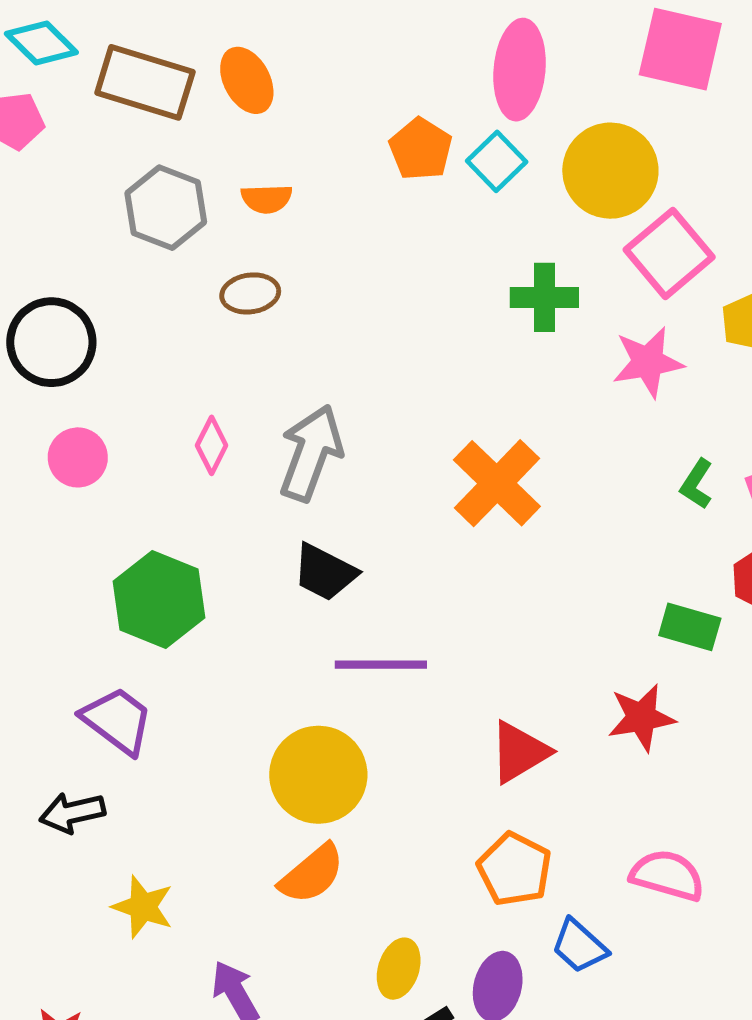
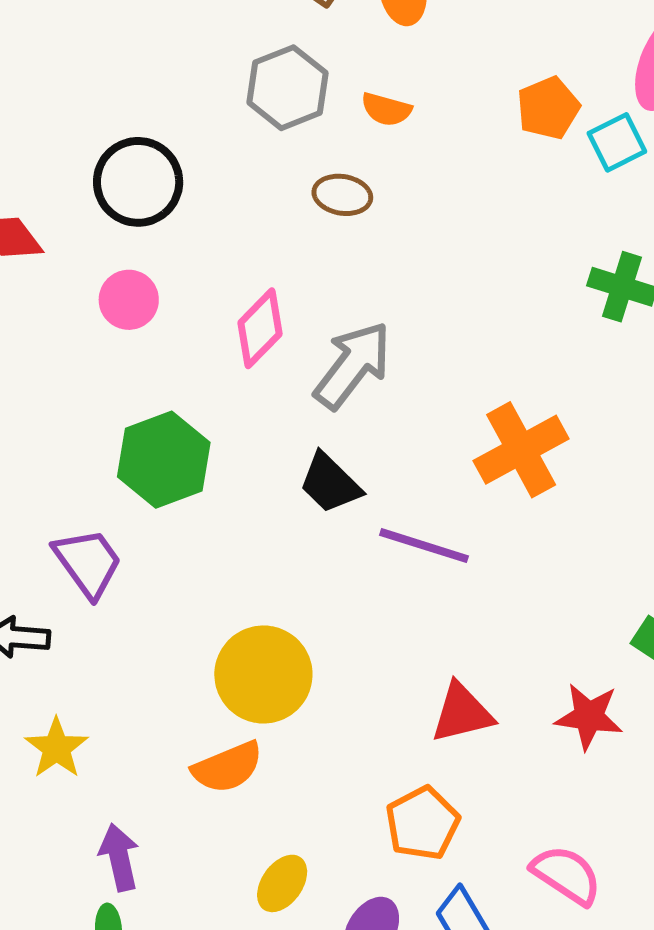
pink diamond: (212, 445) -> (260, 328), size x1.4
purple line: (381, 665) -> (424, 546), moved

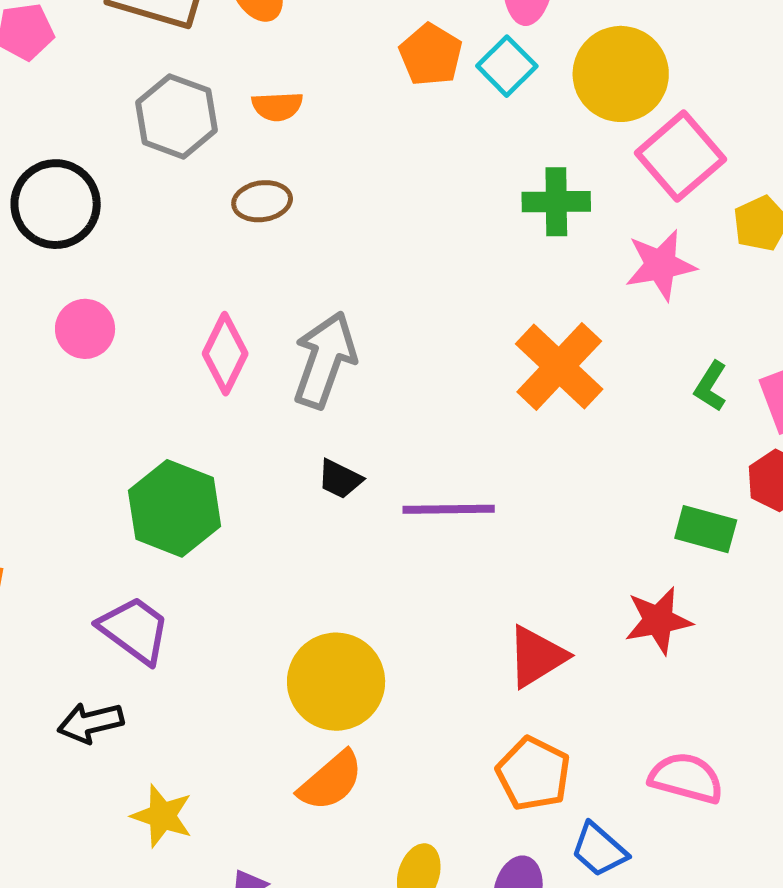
black circle: (138, 182) -> (56, 204), moved
pink circle: (129, 300) -> (85, 329), moved
orange cross: (521, 450) -> (559, 367), moved
black trapezoid: (330, 483) -> (340, 479), size x0.7

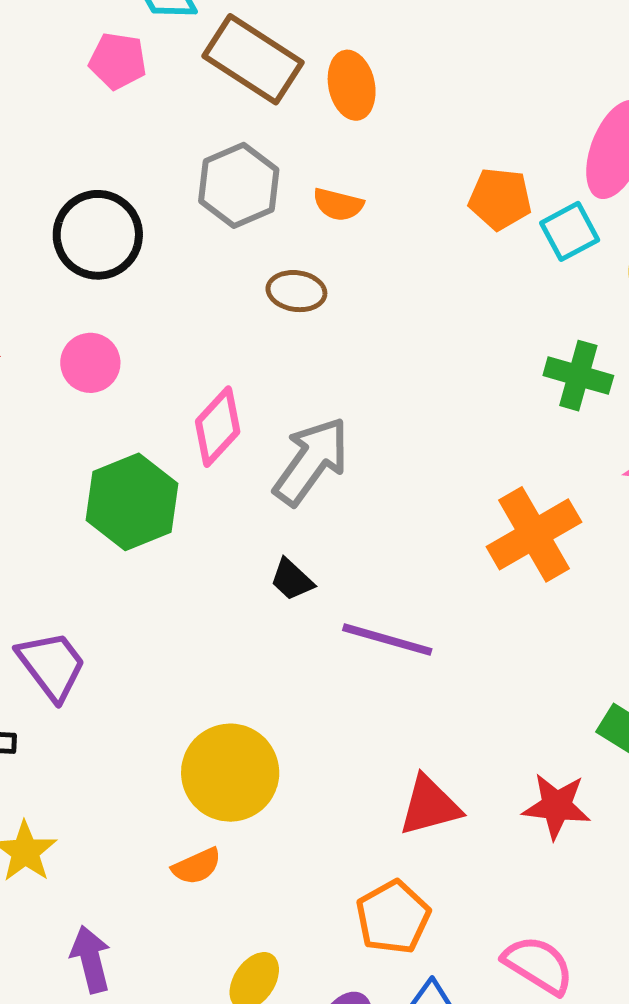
orange pentagon: (431, 55) -> (500, 199), turned 30
green hexagon: (175, 508) -> (132, 502), moved
orange semicircle: (331, 781) -> (197, 866), size x0.7

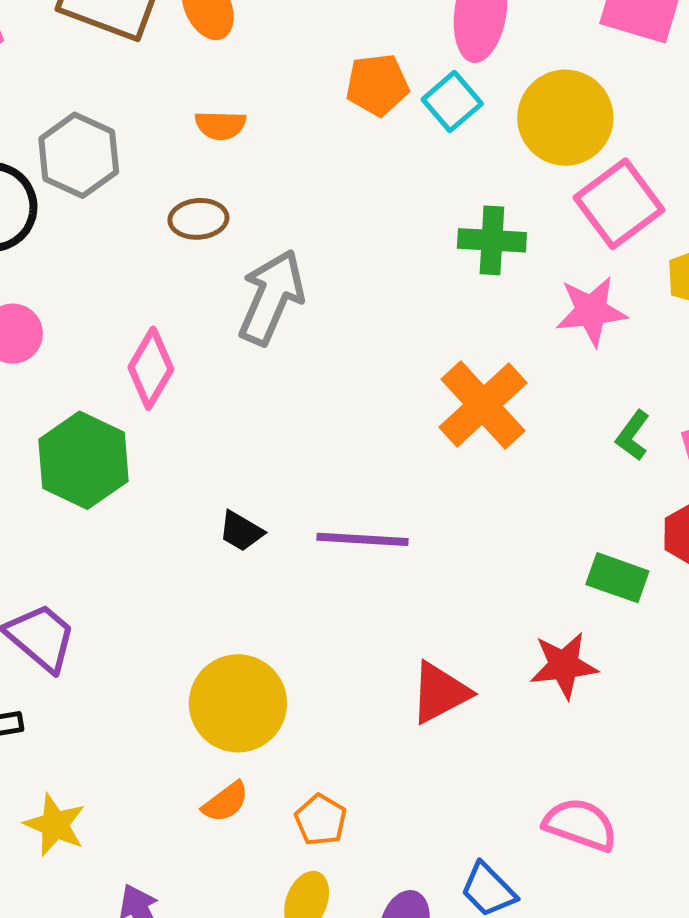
gray hexagon: (239, 185) -> (79, 155), moved
gray arrow: (311, 461) -> (271, 297), moved
black trapezoid: (292, 580) -> (241, 531), moved
orange pentagon: (393, 917) -> (321, 820), moved, size x0.7

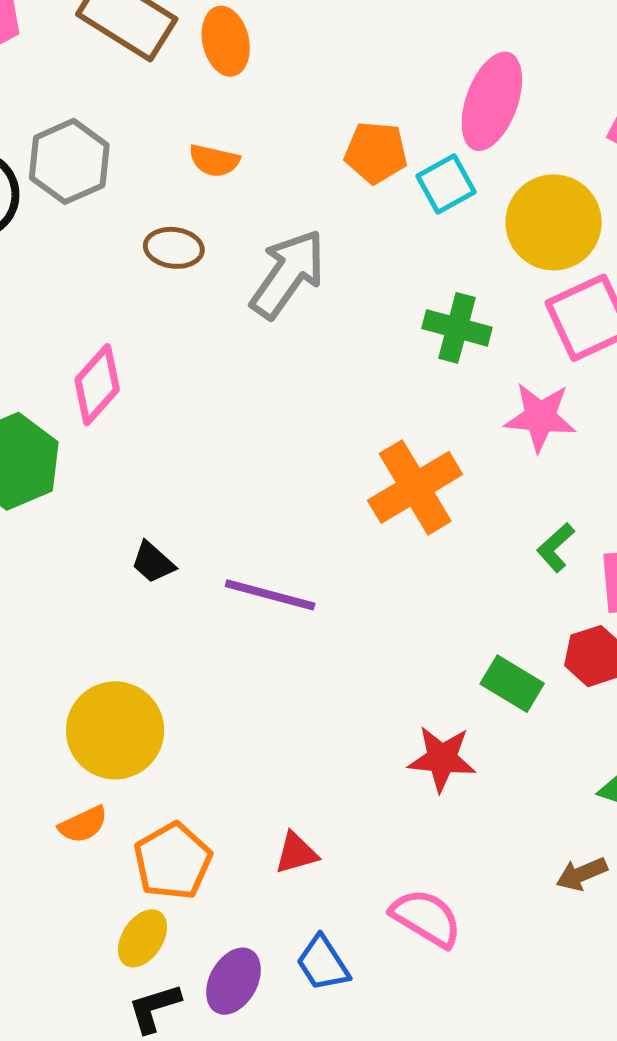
gray arrow: (271, 297) -> (288, 274), moved
red triangle: (440, 693) -> (296, 853), moved, size x0.7
orange pentagon: (321, 820) -> (173, 861), size x1.5

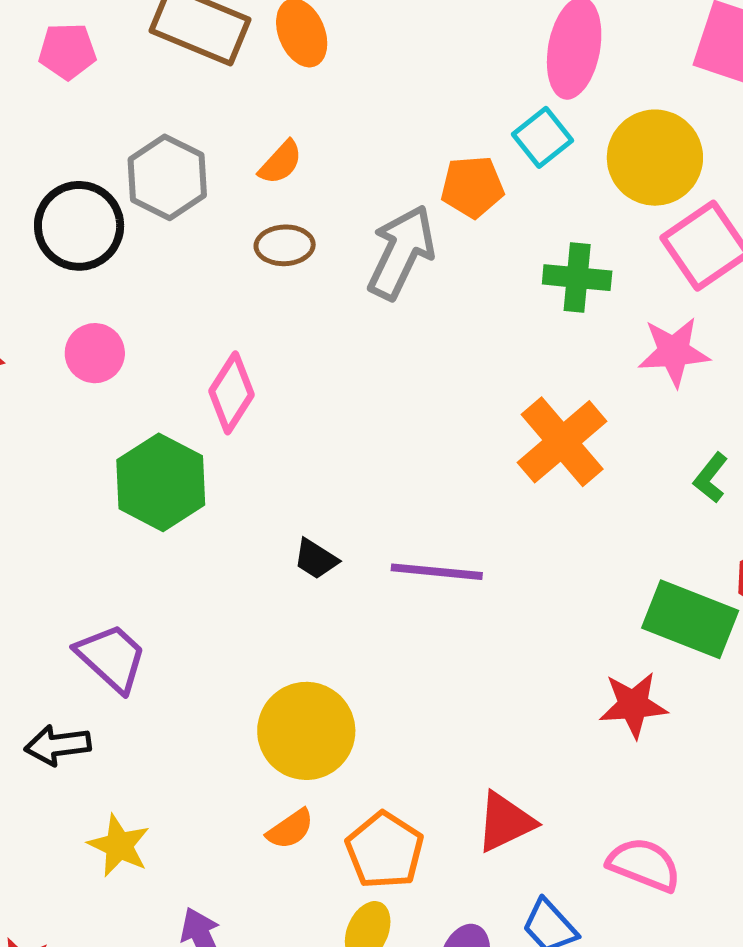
orange pentagon: (376, 152) -> (472, 187), moved
orange semicircle: (214, 161) -> (281, 162), moved, turned -51
green rectangle: (512, 684) -> (690, 619), size x1.5
red triangle: (296, 853) -> (505, 822), size x1.4

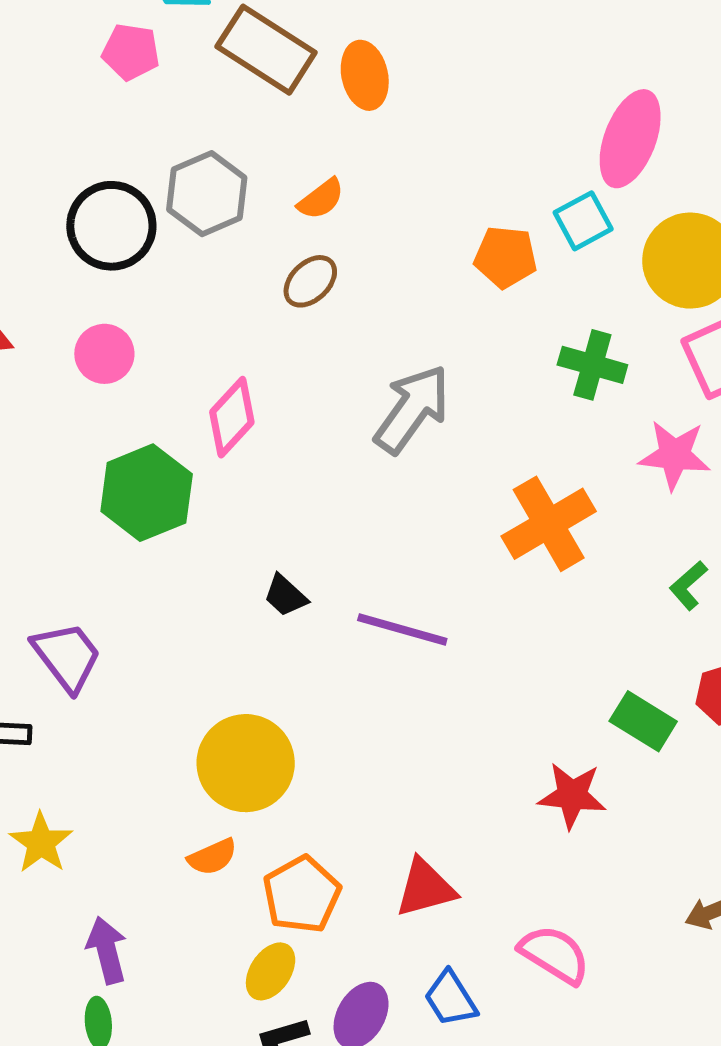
brown ellipse: (285, 245) -> (310, 281), turned -52
gray arrow: (401, 252) -> (412, 409), moved
green rectangle: (690, 619) -> (643, 721), size x0.7

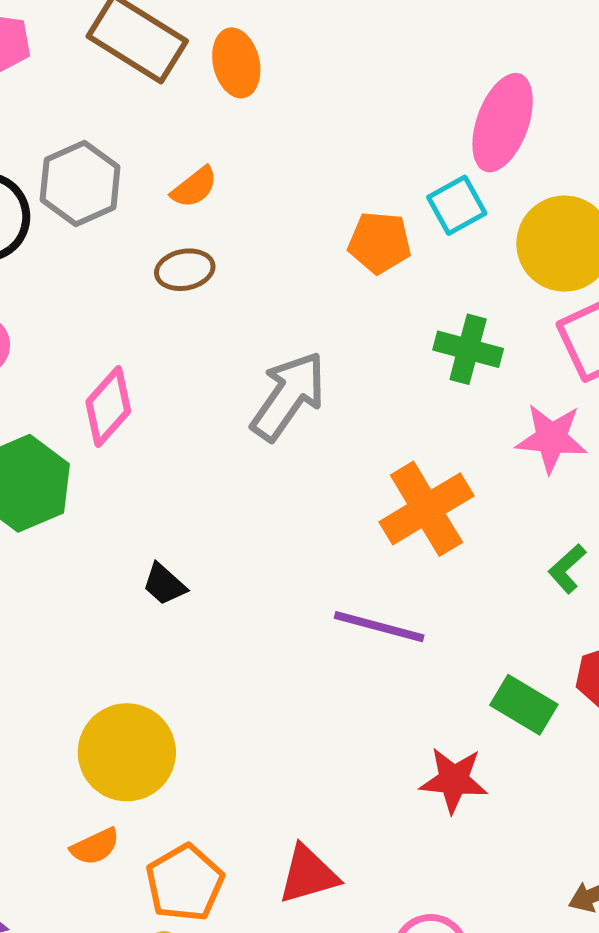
brown ellipse: (310, 281) -> (185, 270), turned 34
purple line: (402, 629) -> (379, 627), moved

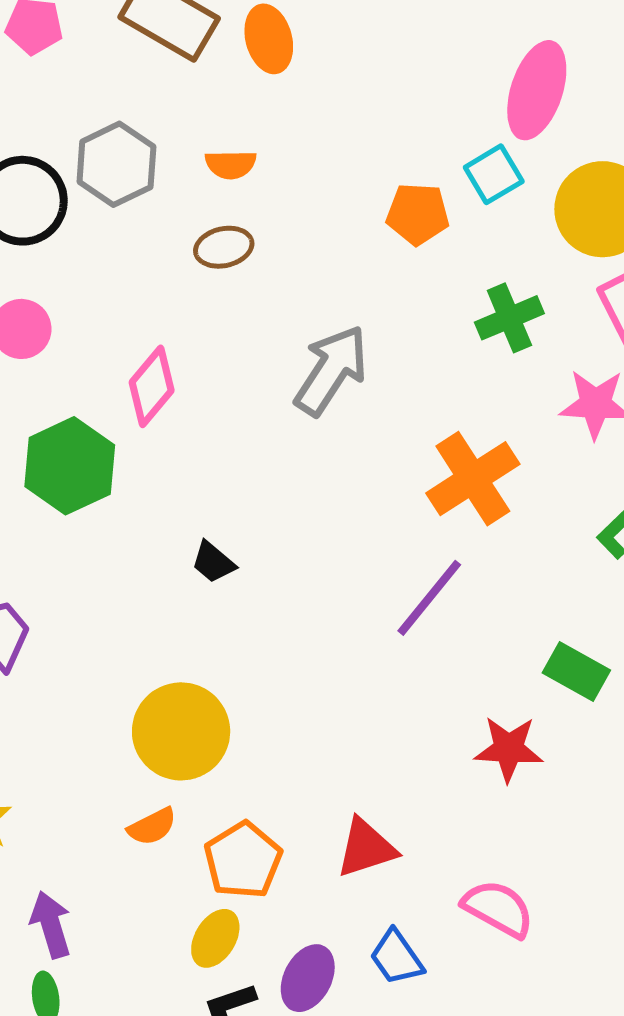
orange semicircle: (194, 187) -> (231, 164), turned 39
green cross: (468, 349) -> (509, 318), turned -36
purple line: (379, 627) -> (429, 598), turned -64

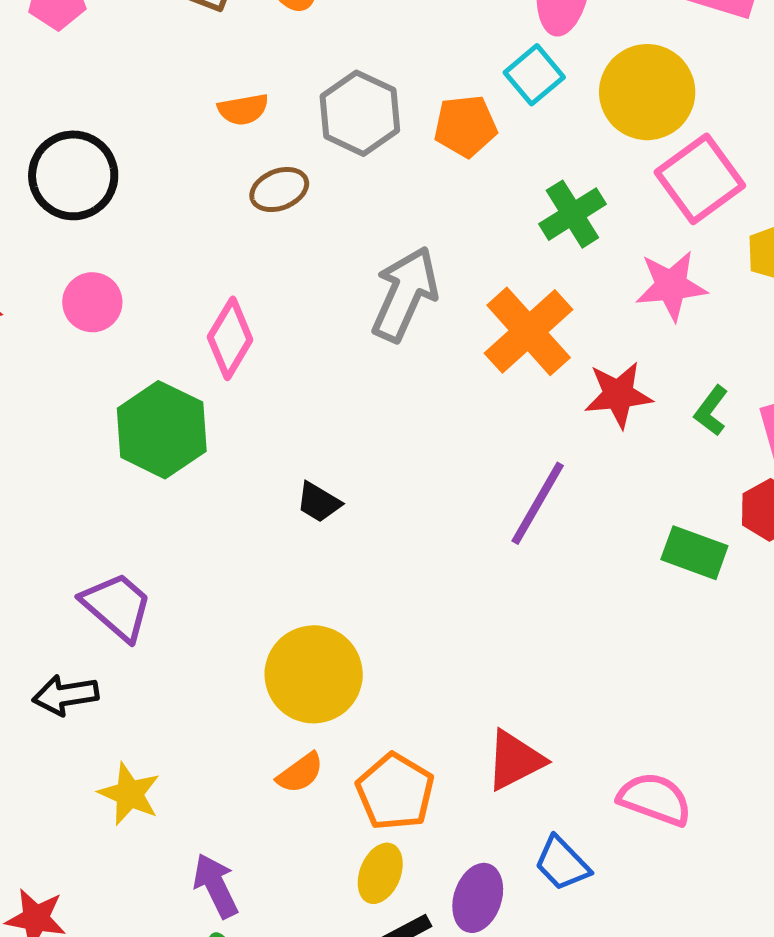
gray hexagon: (116, 164) -> (360, 113), moved
orange semicircle: (231, 164) -> (243, 109), moved
orange cross: (473, 479) -> (529, 331), moved
red star: (509, 749) -> (618, 395), moved

